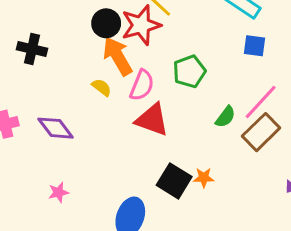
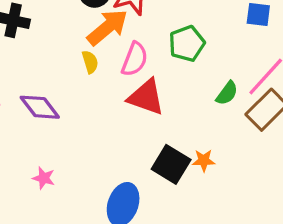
orange arrow: (118, 56) -> (107, 27), turned 81
yellow semicircle: (102, 87) -> (90, 62), turned 36
pink star: (58, 192) -> (44, 178), turned 30

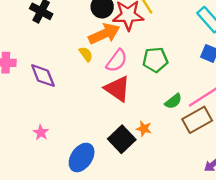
yellow semicircle: (90, 62) -> (86, 54), turned -35
orange star: (204, 160) -> (144, 129), moved
pink star: (44, 178) -> (41, 133), moved

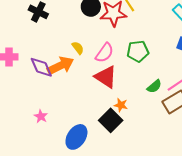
orange arrow: (104, 34) -> (61, 66), moved
orange star: (144, 129) -> (121, 105), moved

